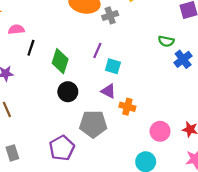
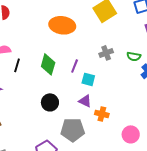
gray cross: (110, 15) -> (106, 53), moved
green diamond: (60, 61) -> (48, 64), moved

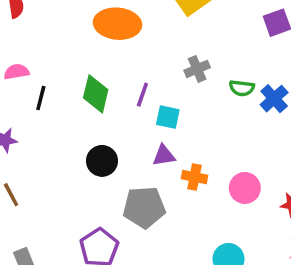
green semicircle: (134, 56) -> (242, 88), moved
purple triangle: (85, 101) -> (164, 155), turned -32
pink circle: (131, 134) -> (245, 188), moved

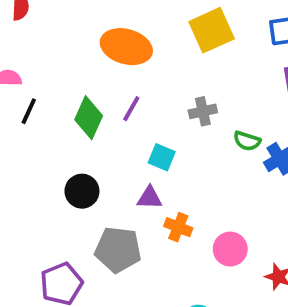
purple line: (142, 95) -> (131, 109), moved

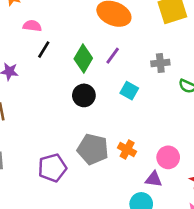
black circle: (82, 191) -> (84, 95), moved
purple triangle: (150, 198) -> (154, 179), moved
orange cross: (178, 227) -> (127, 150), moved

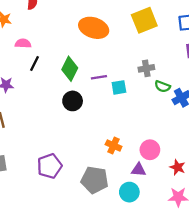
purple line: (113, 56) -> (99, 77), moved, turned 49
gray cross: (160, 63) -> (146, 68), moved
cyan square: (129, 91) -> (119, 87), moved, turned -35
gray pentagon: (93, 149) -> (95, 180), moved

